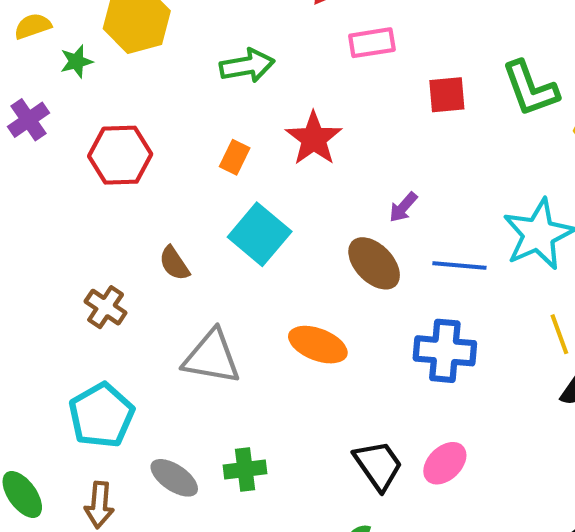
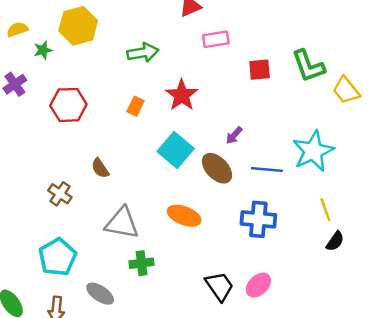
cyan square: (260, 234) -> (176, 150), moved
green cross: (245, 469) -> (142, 263), moved

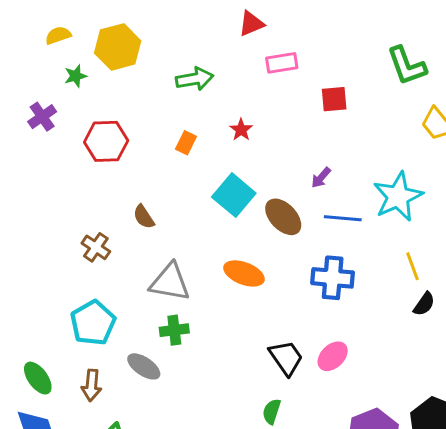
yellow semicircle: (17, 29) -> (58, 35), moved
green L-shape: (308, 66) -> (407, 66), moved
red star: (182, 95) -> (241, 130), size x0.6
purple arrow: (234, 135) -> (321, 178), moved
green cross: (142, 263) -> (174, 330), moved

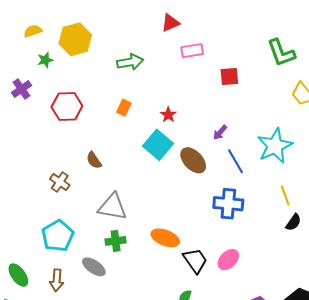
red star: (241, 130) -> (168, 115), moved
blue line: (343, 218) -> (236, 161), turned 55
orange ellipse: (244, 273) -> (165, 238), moved

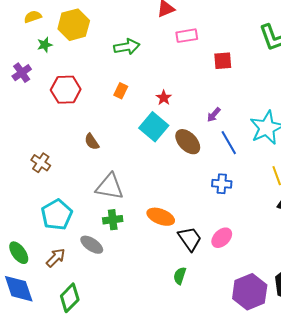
brown cross: (60, 182) -> (41, 163), moved
blue cross: (228, 204) -> (222, 184), size x0.7
brown arrow: (57, 280) -> (56, 258), turned -140

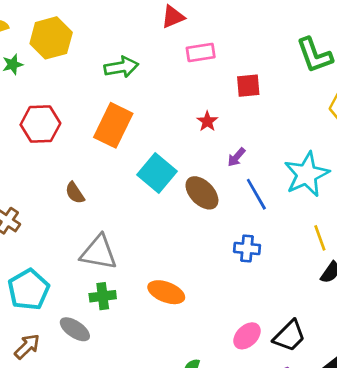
orange rectangle: (121, 91) -> (113, 125), size x2.0
red star: (164, 98) -> (207, 121), moved
pink ellipse: (222, 238) -> (247, 336), moved
black trapezoid: (190, 239) -> (289, 336), moved, turned 80

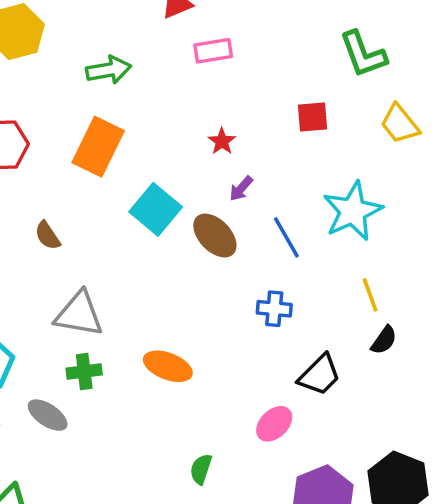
red square: (248, 86) -> (313, 117), moved
purple arrow: (236, 157) -> (241, 188), moved
black trapezoid: (289, 336) -> (320, 375), moved

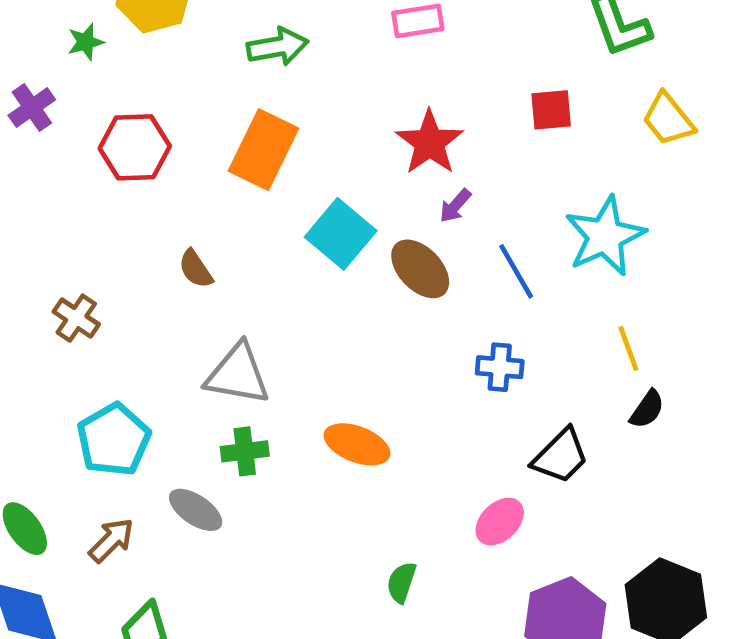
red star: (222, 141) -> (430, 143), size x1.8

